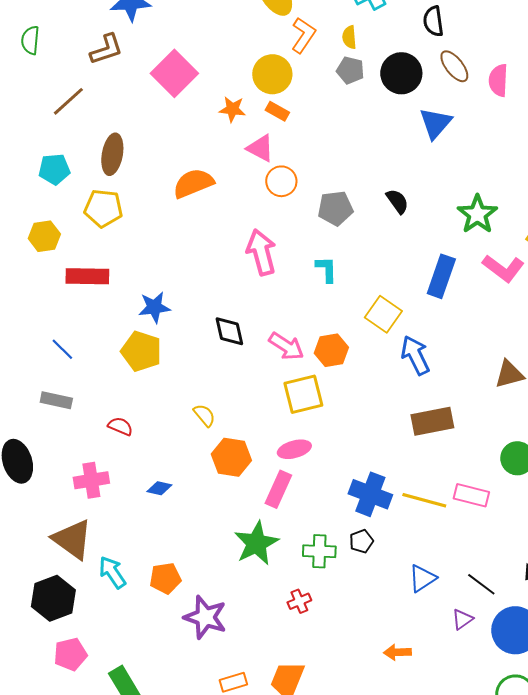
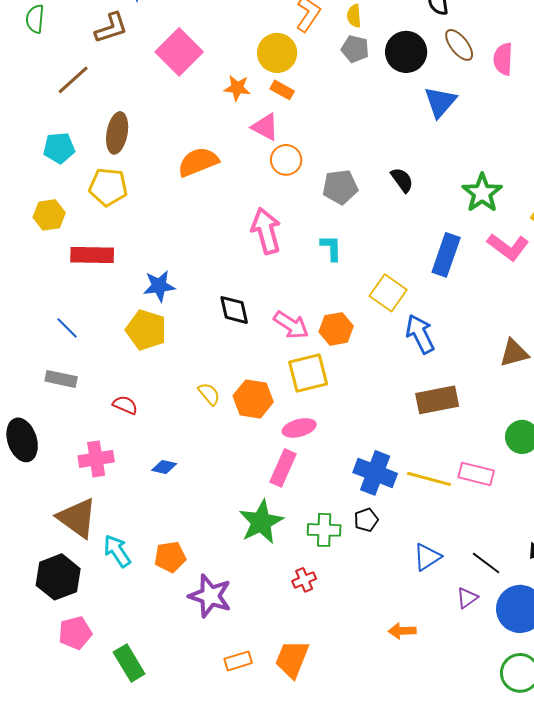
orange hexagon: (231, 457) -> (253, 399), moved

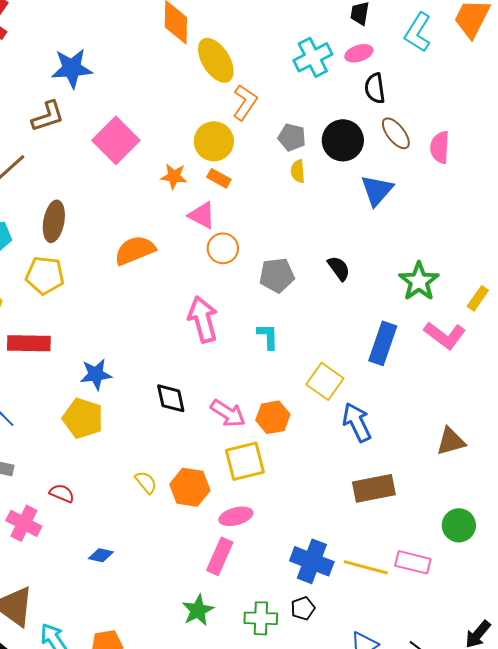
yellow semicircle: (354, 16) -> (298, 171), moved
pink cross: (96, 459) -> (24, 523), moved, turned 36
green star: (261, 522) -> (198, 610), size x0.7

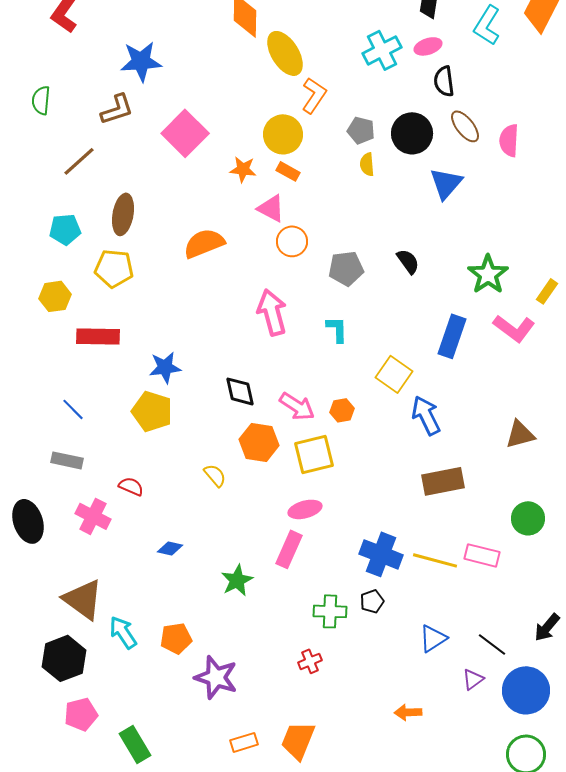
orange hexagon: (273, 417) -> (342, 410), size x0.7
orange hexagon: (190, 487) -> (259, 442), moved
green star: (198, 610) -> (237, 580), moved

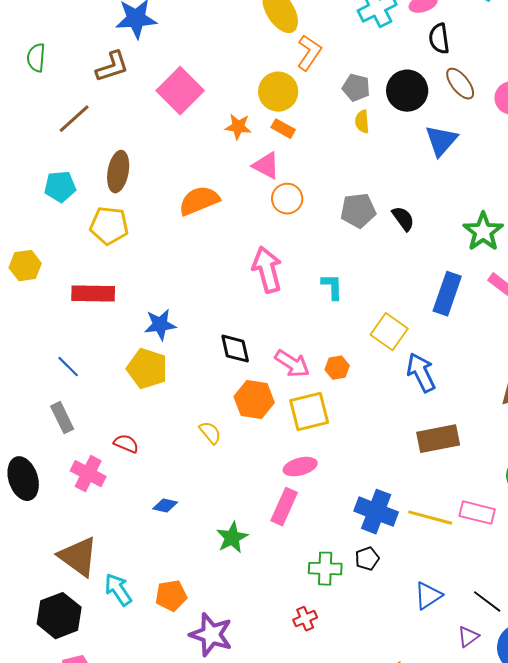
gray pentagon: (346, 268) -> (358, 211), moved
yellow hexagon: (55, 296) -> (25, 266), moved
gray rectangle: (67, 460) -> (62, 418), turned 52

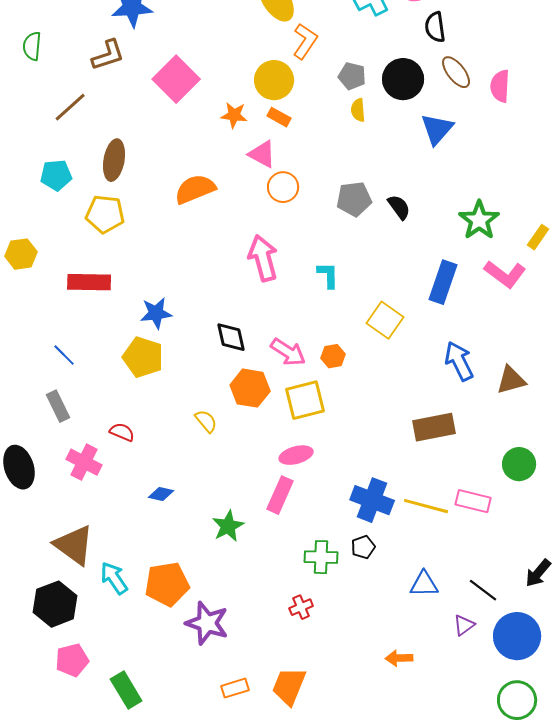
blue arrow: (421, 373) -> (459, 361), moved
orange pentagon: (171, 596) -> (167, 584), size x1.4
blue triangle: (428, 596) -> (424, 584), turned 32

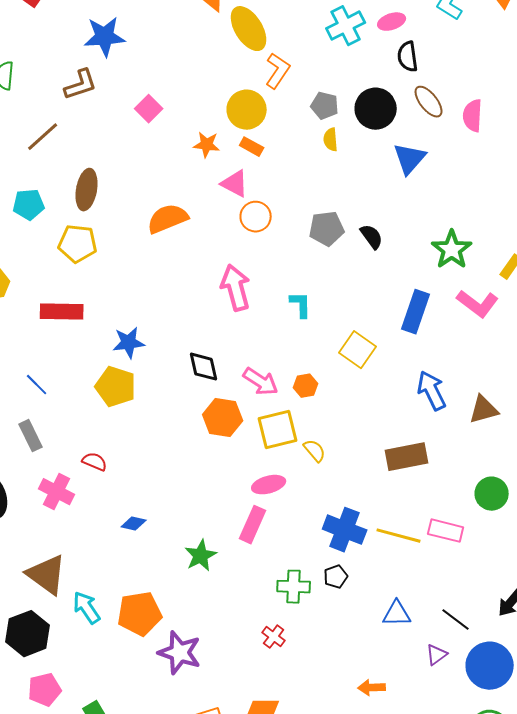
pink square: (176, 79) -> (149, 109), size x0.6
yellow semicircle: (206, 421) -> (315, 451), moved
red cross: (301, 607) -> (274, 637), turned -30

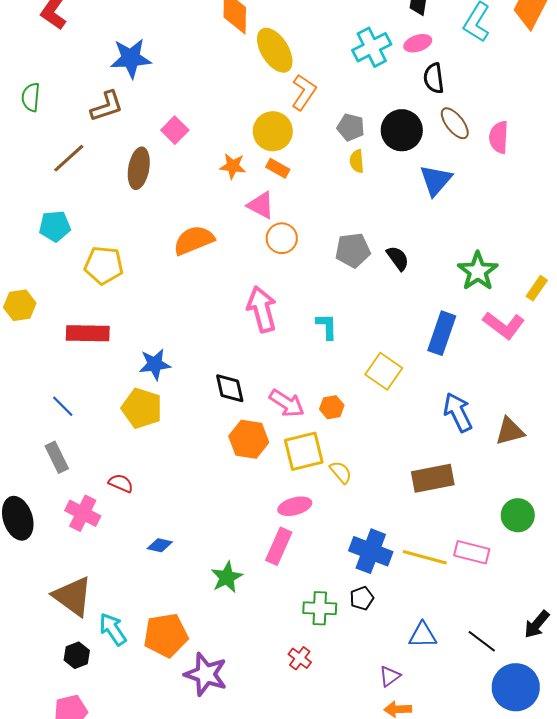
brown ellipse: (87, 190) -> (139, 168), moved
black hexagon: (28, 634) -> (77, 655), moved, size x0.6
purple triangle: (437, 655) -> (390, 676), moved

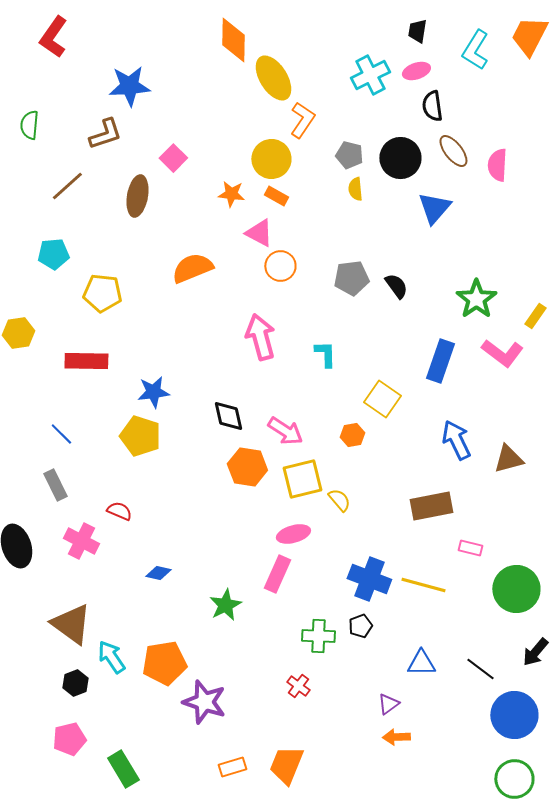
orange hexagon: (332, 407) -> (352, 435), moved
green circle: (518, 515) -> (516, 589), moved, size x1.4
pink rectangle: (472, 552) -> (470, 548), moved, size x0.7

